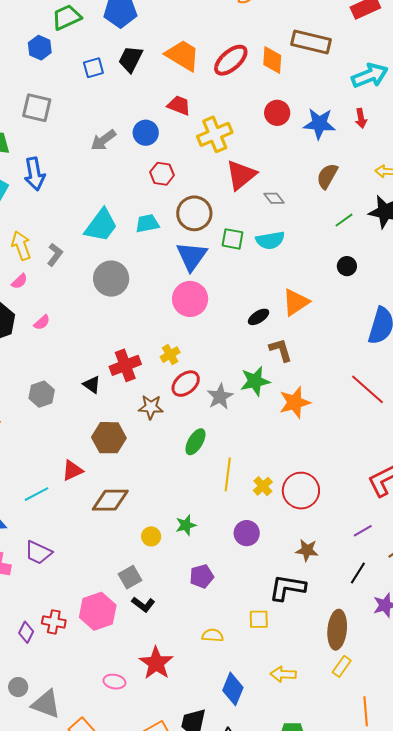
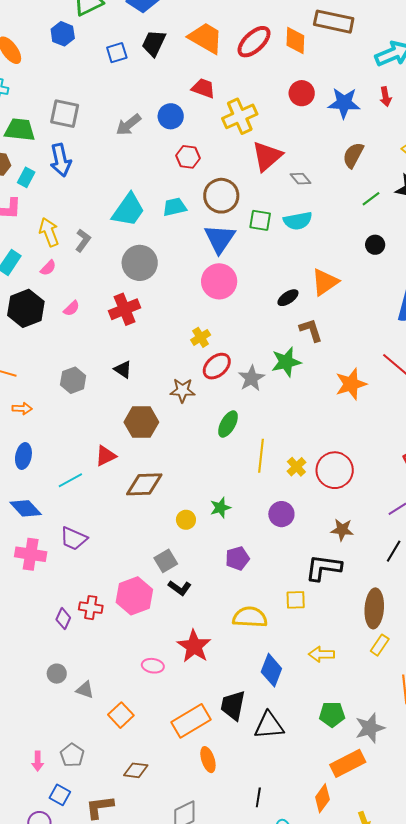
gray square: (37, 108) -> (65, 114), moved
red cross: (125, 365) -> (125, 309), moved
orange star: (295, 402) -> (351, 384), moved
yellow semicircle: (213, 635) -> (250, 617), size x1.6
gray triangle: (46, 704) -> (85, 690), size x0.6

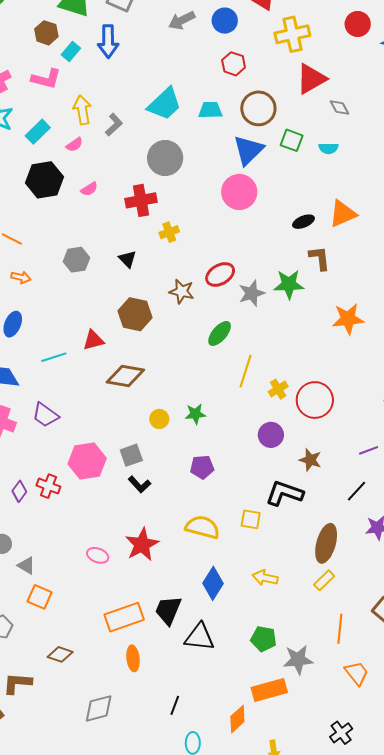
cyan semicircle: (298, 221) -> (328, 148), size x0.7
yellow cross: (201, 337) -> (169, 232), moved
purple circle: (281, 514) -> (271, 435), moved
pink hexagon: (134, 596) -> (87, 461), moved
orange square: (121, 715) -> (40, 597), moved, turned -35

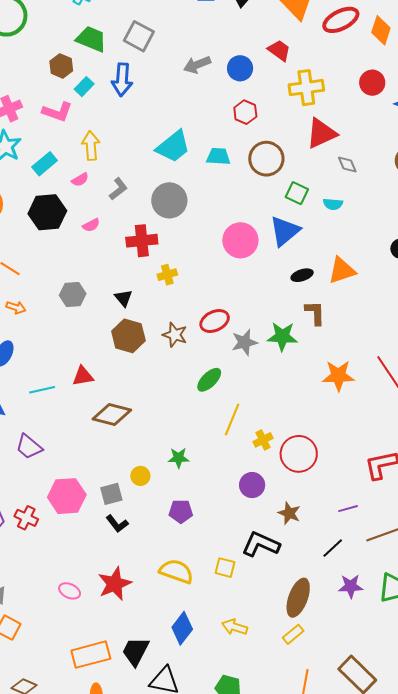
gray L-shape: (114, 125) -> (118, 189), moved
blue triangle: (248, 150) -> (285, 231), moved
brown hexagon: (135, 314) -> (128, 336), moved
yellow circle: (159, 419) -> (140, 476), moved

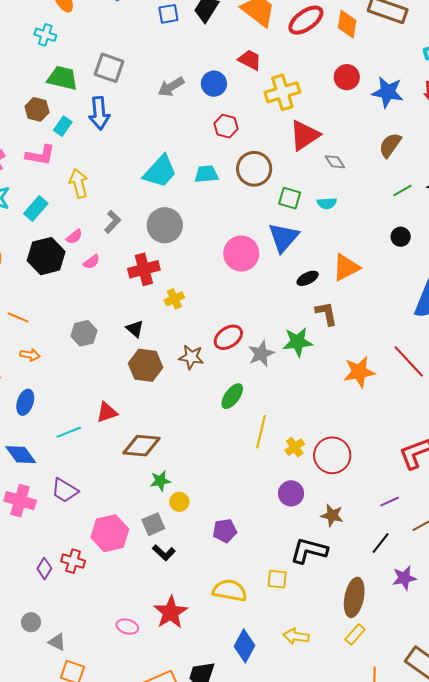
pink semicircle: (80, 180) -> (74, 237), moved
green star: (179, 458) -> (160, 481), moved

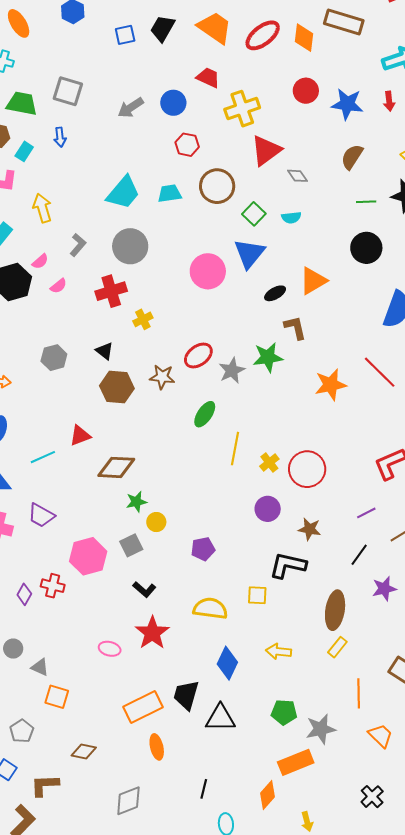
blue arrow: (99, 113) -> (60, 137), size x0.6
green line: (402, 191) -> (366, 202), turned 30
green square: (290, 198) -> (254, 214), turned 30
black circle: (401, 237) -> (366, 248), size x1.6
black L-shape: (164, 553) -> (144, 589), moved

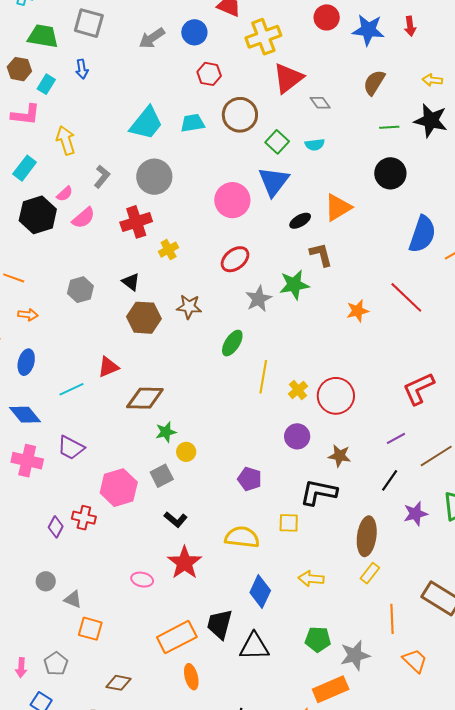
pink semicircle: (58, 286) -> (83, 218), size x1.4
red ellipse: (198, 356) -> (235, 259), moved
orange star: (331, 385) -> (358, 311), size x0.7
purple pentagon: (203, 549) -> (250, 479), moved, turned 30

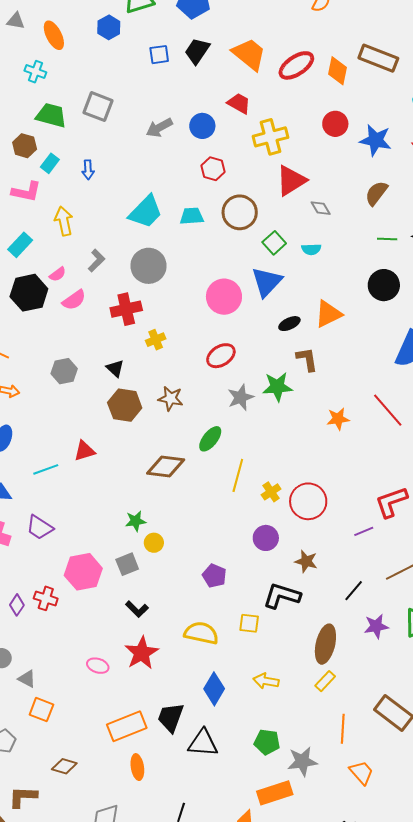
blue arrow: (82, 69) -> (88, 170), moved
brown diamond: (145, 398) -> (166, 467), moved
purple line: (396, 438) -> (364, 531), moved

